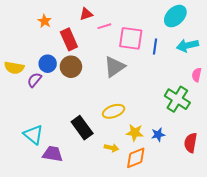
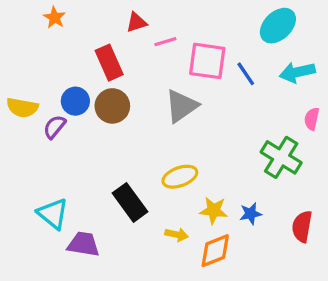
orange star: (45, 21) -> (54, 18), moved
blue line: (155, 46) -> (246, 74), turned -42

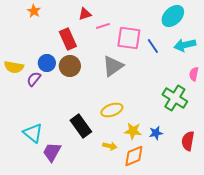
purple trapezoid: (83, 244) -> (52, 152), turned -70

